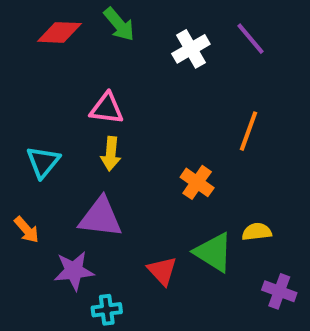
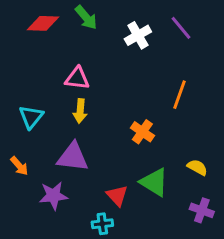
yellow semicircle: (257, 232) -> (197, 167), moved, turned 36
cyan cross: (107, 310) -> (102, 224), moved

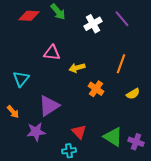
yellow arrow: (80, 111) -> (77, 68), moved, turned 70
purple triangle: (73, 157) -> (49, 106), turned -40
yellow semicircle: (197, 167) -> (133, 94), moved, turned 120
green triangle: (154, 182) -> (113, 137), moved

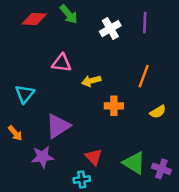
purple line: (122, 19) -> (145, 23), turned 42
orange cross: (96, 89) -> (114, 106), turned -35

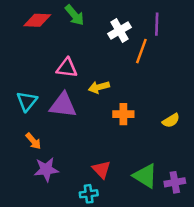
orange line: (144, 76) -> (141, 51), moved
purple triangle: (58, 126) -> (63, 105), moved, turned 40
orange arrow: (15, 133) -> (33, 141), moved
purple cross: (161, 169) -> (175, 182), turned -30

